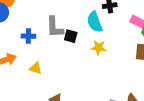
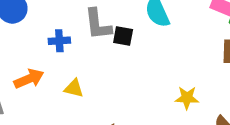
yellow star: (99, 48) -> (187, 98), moved

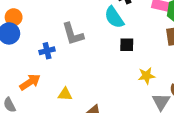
black square: (123, 36) -> (127, 45), moved
yellow triangle: (74, 88) -> (65, 94), moved

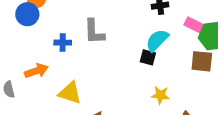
cyan semicircle: (114, 17) -> (157, 40), moved, turned 65
yellow triangle: (65, 94) -> (70, 93), size x1.5

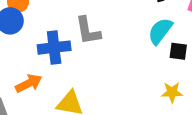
blue cross: (63, 43) -> (54, 48), size x1.6
black square: (148, 57) -> (178, 51), moved

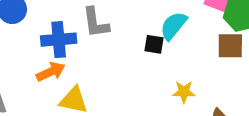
black square: (178, 51) -> (154, 44), moved
orange arrow: (29, 83) -> (51, 72), moved

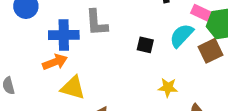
cyan semicircle: (173, 26) -> (182, 36), moved
brown square: (230, 46) -> (211, 51), turned -30

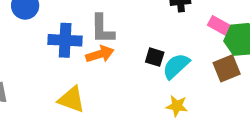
cyan semicircle: (182, 36) -> (176, 66), moved
orange arrow: (55, 62) -> (100, 54), moved

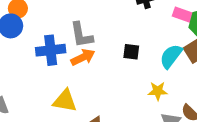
cyan semicircle: (176, 66) -> (171, 56), moved

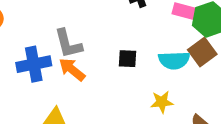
cyan semicircle: (171, 56) -> (174, 60), turned -125
orange arrow: (83, 57) -> (72, 69), turned -110

